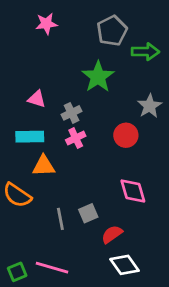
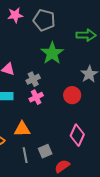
gray pentagon: (112, 31) -> (44, 20), moved, turned -30
orange triangle: (44, 166) -> (22, 129), moved
pink diamond: (133, 191) -> (77, 135), turned 40

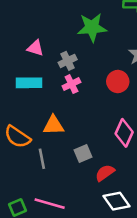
green star: (52, 53) -> (92, 27), turned 30
gray line: (25, 155) -> (42, 159), moved

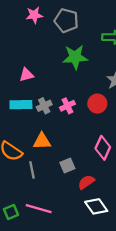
pink triangle: (35, 48) -> (26, 75), turned -32
gray cross: (68, 61) -> (44, 106), moved
pink cross: (71, 84) -> (67, 106), moved

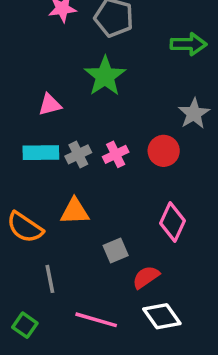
green star: (75, 57) -> (105, 76), moved, turned -30
gray line: (32, 170) -> (50, 279), moved
pink line: (39, 209) -> (96, 320), moved
green square: (11, 212) -> (25, 325), turned -32

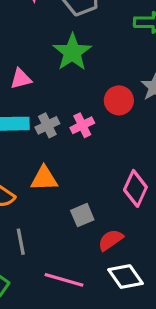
red circle: (164, 151) -> (119, 100), moved

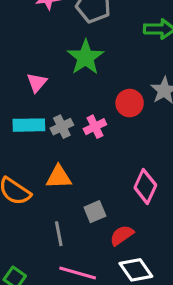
pink triangle: (21, 79) -> (37, 83), turned -35
gray line: (21, 242) -> (59, 234), moved

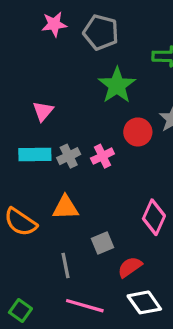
green star: (86, 57) -> (117, 85), moved

